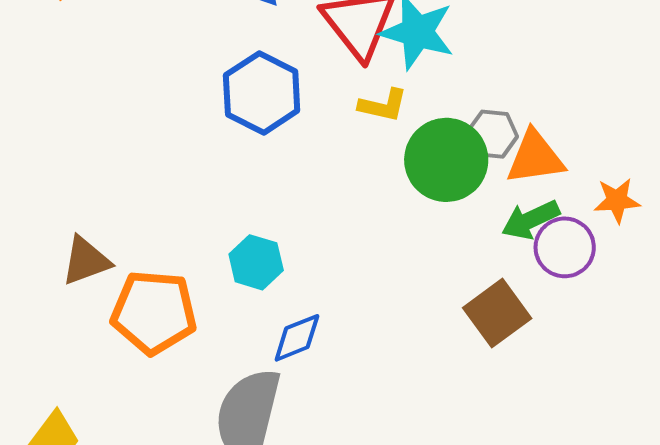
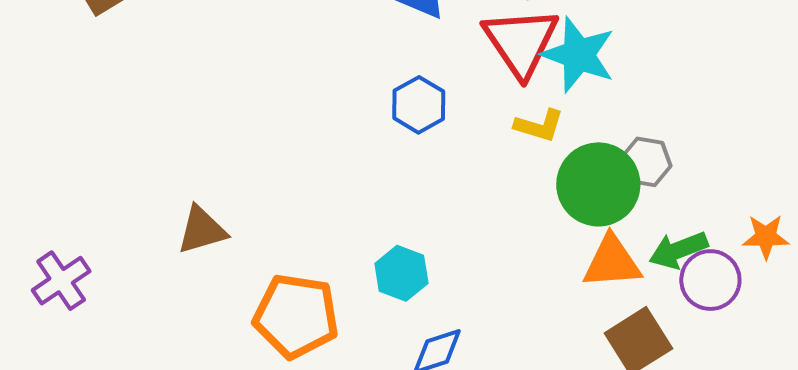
blue hexagon: (262, 93) -> (419, 105), size x0.7
orange triangle: (535, 157) -> (612, 262), moved
brown triangle: (86, 261) -> (202, 230), moved

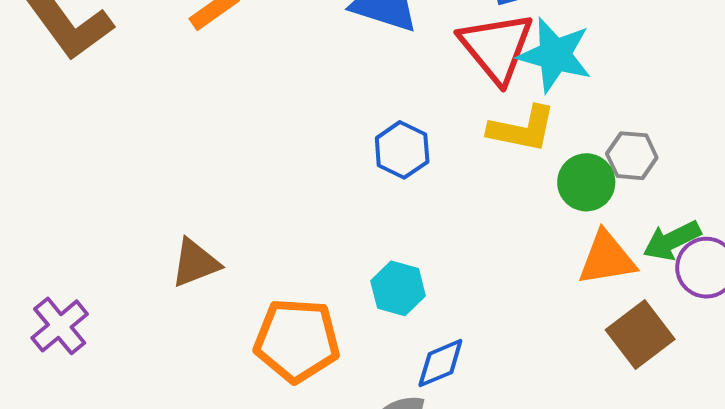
blue hexagon: (419, 105) -> (402, 150), moved
yellow L-shape: (539, 126) -> (522, 129), size x1.4
green circle: (598, 184) -> (586, 182), size x0.7

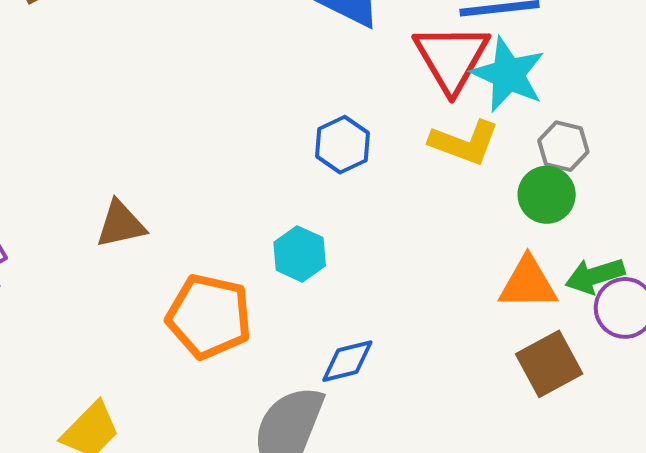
gray hexagon: (632, 156) -> (563, 146), moved
green circle: (586, 182) -> (547, 195), moved
cyan hexagon: (398, 288) -> (300, 254), moved

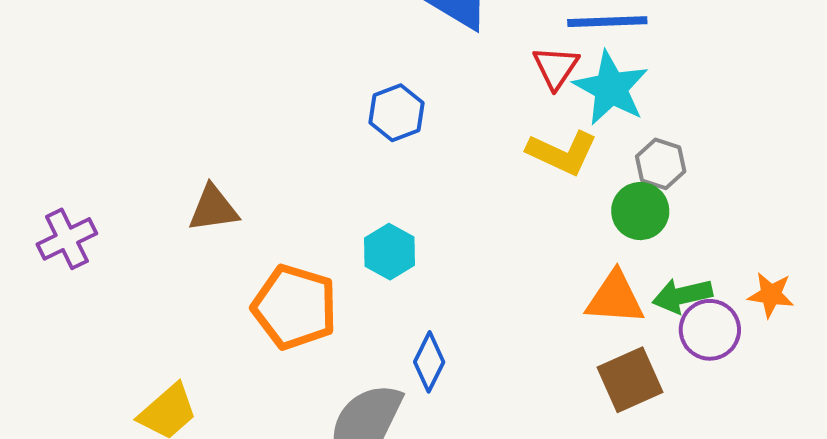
red triangle: (451, 58) -> (556, 67), size x0.6
blue hexagon: (342, 145) -> (397, 113), moved
blue diamond: (347, 361) -> (429, 362), turned -54

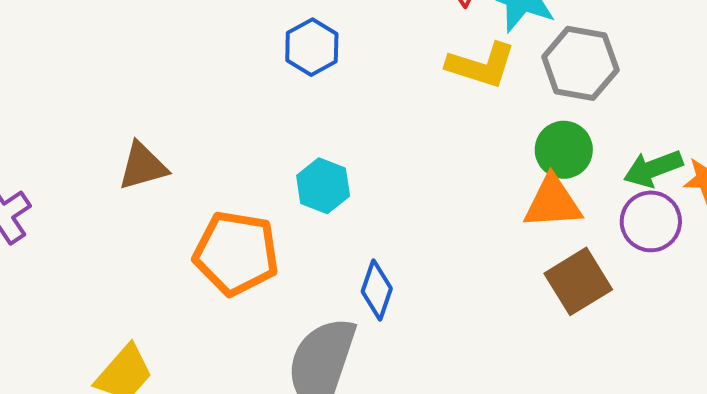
gray hexagon: (661, 164) -> (580, 63), size x1.5
green circle: (640, 211) -> (564, 150), moved
green arrow: (682, 296) -> (653, 169), moved

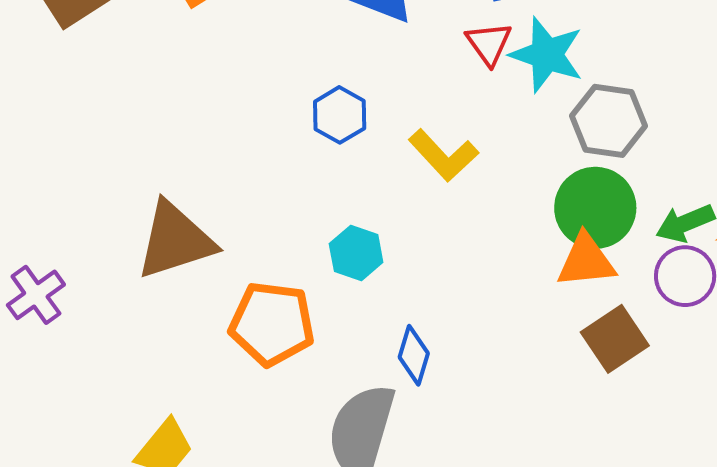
yellow L-shape: (481, 65) -> (443, 155), moved, turned 32
green circle: (564, 150) -> (595, 208), size x1.4
brown triangle: (143, 166) -> (175, 240), size x1.6

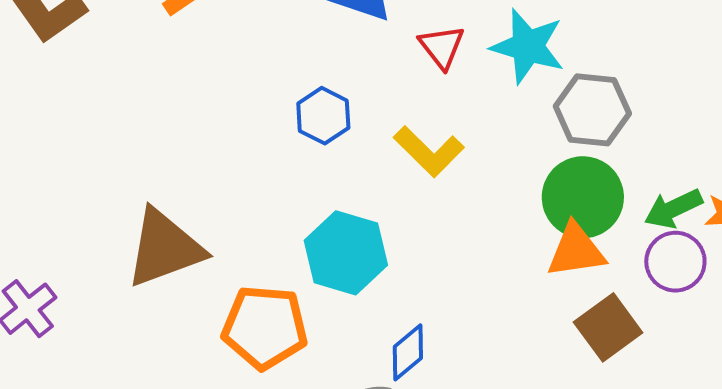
red triangle: (489, 43) -> (442, 47), moved
cyan hexagon: (356, 253) -> (346, 253), size x1.5
blue diamond: (414, 355) -> (408, 352), turned 36

